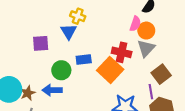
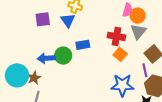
purple square: (41, 43) -> (43, 19), moved
orange square: (110, 70) -> (120, 54), moved, size x0.6
blue arrow: (52, 90) -> (46, 58), moved

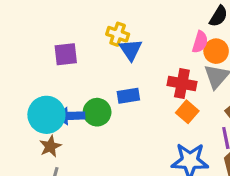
blue triangle: (68, 20) -> (131, 50), moved
cyan circle: (17, 75) -> (46, 115), moved

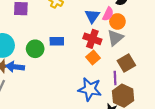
blue triangle: (131, 50) -> (92, 16), moved
blue arrow: (70, 116) -> (15, 67), moved

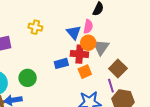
orange circle: (117, 21) -> (88, 43), moved
blue rectangle: (57, 41) -> (61, 63), moved
orange square: (93, 58) -> (85, 72), turned 32

